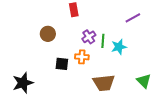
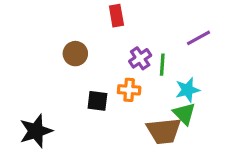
purple line: (133, 18) -> (199, 38), moved
cyan star: (119, 47) -> (187, 90), moved
green triangle: (144, 81) -> (184, 114), moved

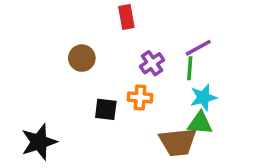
purple line: (199, 38) -> (198, 48), moved
green line: (162, 65) -> (190, 68), moved
green triangle: (184, 114) -> (200, 123), turned -40

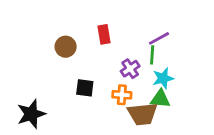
red rectangle: (126, 17) -> (104, 34), moved
purple cross: (152, 63) -> (130, 69), moved
orange cross: (140, 97) -> (122, 95), moved

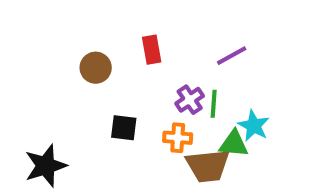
green line: (152, 55) -> (214, 104), moved
cyan star: (163, 78) -> (254, 126), moved, turned -30

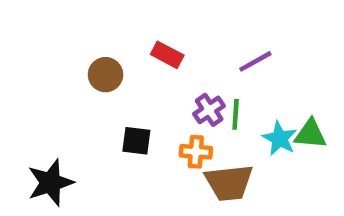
red rectangle: (152, 50) -> (167, 55), turned -52
green triangle: (234, 144) -> (310, 134), moved

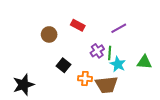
cyan star: (280, 139) -> (118, 64), moved
black square: (136, 141) -> (63, 65), turned 32
orange cross: (196, 152) -> (85, 79), moved

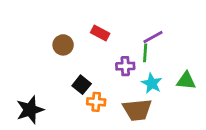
purple cross: (97, 51) -> (125, 66), turned 32
green line: (110, 53) -> (145, 53), moved
orange cross: (85, 79) -> (96, 102), moved

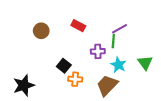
brown circle: (63, 45) -> (41, 31), moved
green triangle: (186, 81) -> (145, 63), turned 49
brown trapezoid: (137, 110) -> (107, 85), turned 140

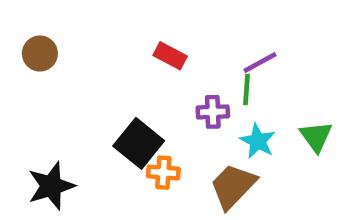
brown circle: (41, 31) -> (40, 54), moved
black square: (64, 66) -> (139, 143), size x1.5

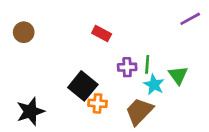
purple line: (260, 63) -> (190, 19), moved
green line: (246, 89) -> (147, 64), moved
green triangle: (316, 137) -> (178, 75), moved

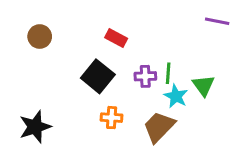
purple line: (190, 19) -> (217, 21), turned 40
brown circle: (24, 32) -> (40, 37), moved
black square: (83, 86) -> (98, 76), moved

